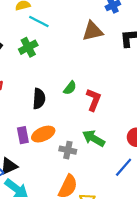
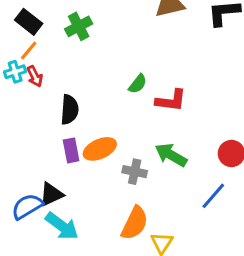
black semicircle: (39, 99) -> (70, 110), moved
red L-shape: (94, 100) -> (171, 101), turned 75

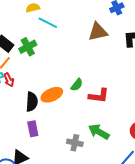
green cross: (79, 26) -> (28, 47), moved
orange ellipse: (100, 149) -> (52, 95), moved

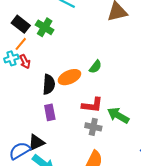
green cross: (28, 47) -> (45, 27), turned -30
red L-shape: (99, 96) -> (92, 105), moved

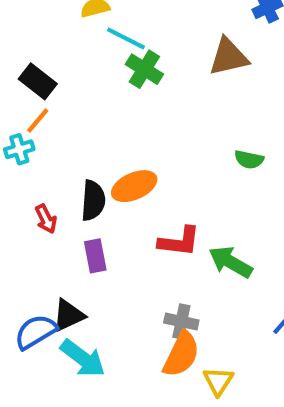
green cross: (45, 27) -> (144, 69), moved
red arrow: (25, 62) -> (46, 219), moved
green semicircle: (95, 67) -> (249, 159), moved, turned 64
gray cross: (93, 127) -> (181, 321), moved

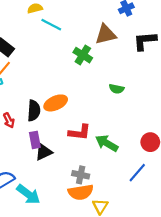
green cross: (144, 69) -> (83, 55), moved
black triangle: (69, 315) -> (44, 152), moved
orange semicircle: (181, 354) -> (81, 192), turned 55

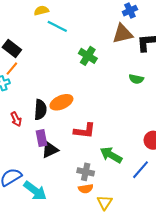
brown triangle: (106, 34) -> (123, 34), moved
green semicircle: (117, 89) -> (136, 79), moved
green arrow: (107, 143) -> (111, 155), moved
orange semicircle: (81, 192) -> (86, 189), size x0.6

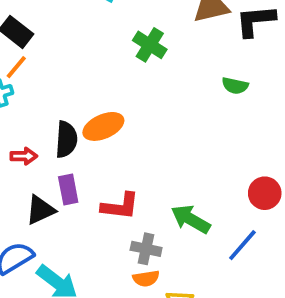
red arrow: (16, 119) -> (24, 156), turned -64
red L-shape: (85, 131) -> (120, 206), moved
black triangle: (50, 150) -> (40, 210), moved

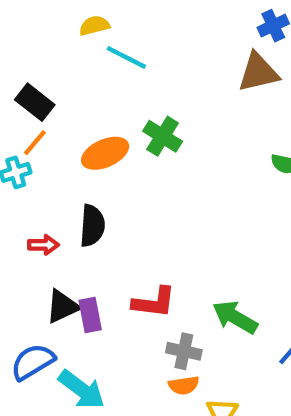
green cross: (150, 45) -> (163, 136), moved
orange ellipse: (103, 126) -> (105, 153), moved
purple rectangle: (68, 189) -> (90, 315), moved

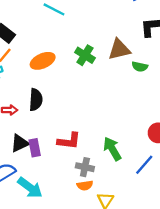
brown triangle: (258, 72) -> (119, 49), moved
green cross: (163, 136) -> (85, 55), moved
green arrow: (235, 317) -> (112, 149), turned 30

